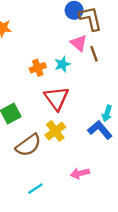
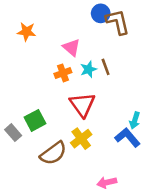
pink triangle: (79, 43) -> (71, 47), moved
brown line: (94, 54) -> (106, 67), moved

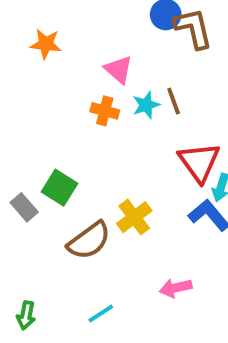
orange cross: (63, 73) -> (105, 111), turned 35
red triangle: (82, 105) -> (199, 162), moved
green square: (35, 120) -> (59, 188), turned -30

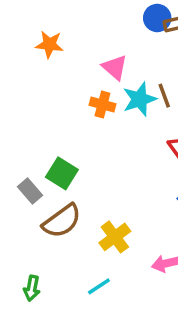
cyan star: (146, 105) -> (140, 99), size x1.4
yellow cross: (134, 217) -> (115, 237), moved
brown semicircle: (89, 241) -> (62, 221), moved

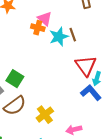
orange cross: (102, 105) -> (38, 28), moved

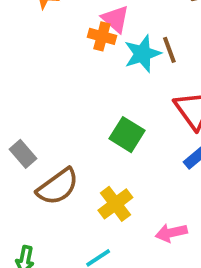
green square: (15, 79) -> (127, 135), moved

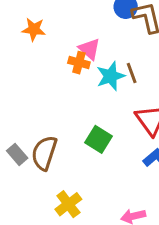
brown semicircle: (58, 187) -> (44, 153), moved, turned 144
yellow cross: (115, 204) -> (68, 204), moved

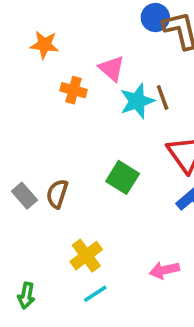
orange cross: (79, 63) -> (73, 90), moved
brown semicircle: (44, 153) -> (57, 194), size x0.7

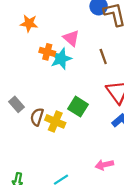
cyan star: (137, 101) -> (61, 59), moved
gray rectangle: (24, 196) -> (16, 104), moved
yellow cross: (86, 256) -> (55, 121), moved, turned -30

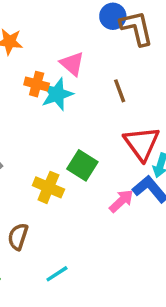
brown semicircle: (37, 117) -> (18, 237), moved
pink arrow: (104, 165) -> (121, 201), moved, turned 150

